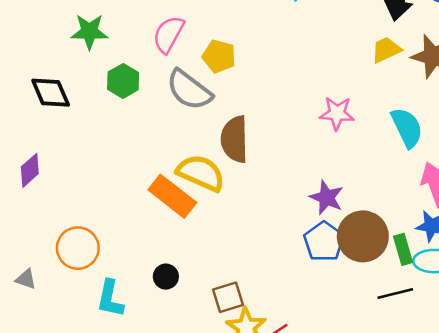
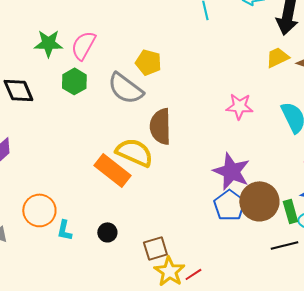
pink semicircle: (168, 34) -> (83, 45), moved
purple star: (327, 198) -> (231, 171), size x1.4
cyan L-shape: (110, 299) -> (64, 230), moved, size x0.7

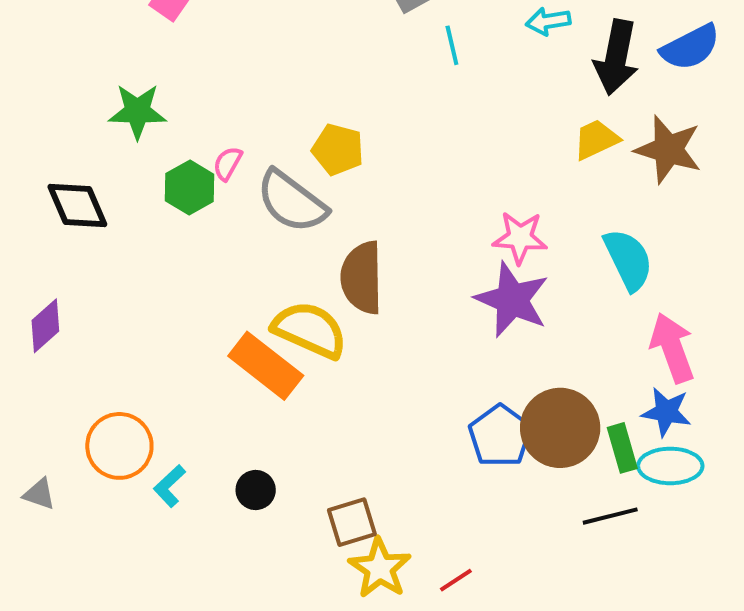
pink semicircle: (83, 45) -> (228, 163), moved, size x0.6
purple star: (231, 171) -> (512, 300), moved
cyan L-shape: (64, 230) -> (169, 486), turned 35
red line: (193, 274) -> (456, 580), moved

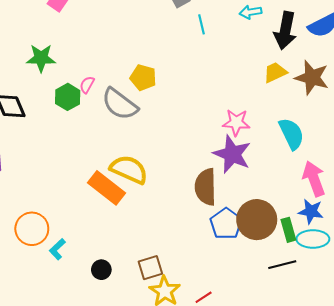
brown semicircle: (362, 278) -> (206, 187), moved
black circle: (256, 490) -> (101, 270), moved

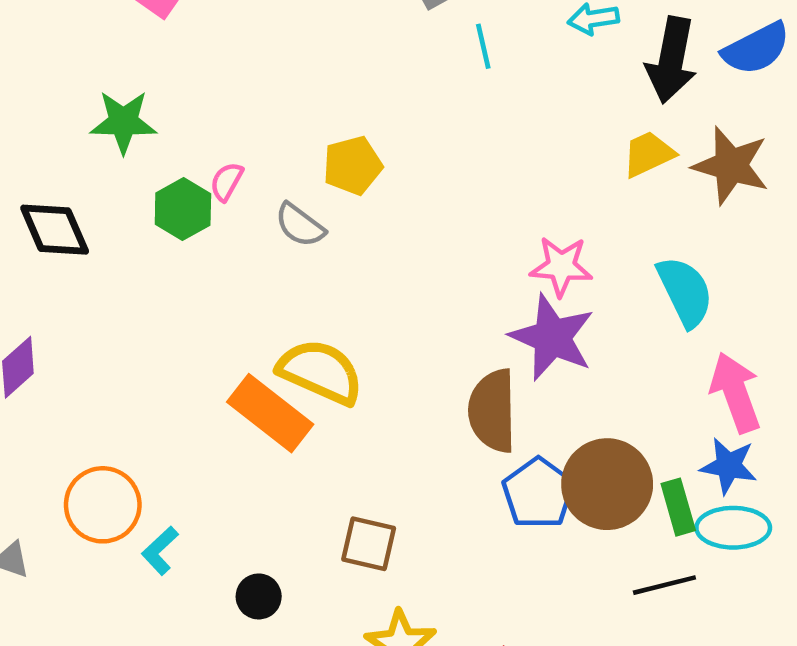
yellow pentagon: (143, 78) -> (353, 165), turned -30
gray semicircle: (120, 104) -> (300, 225), size x0.6
brown square: (150, 268) -> (369, 544), moved, turned 30

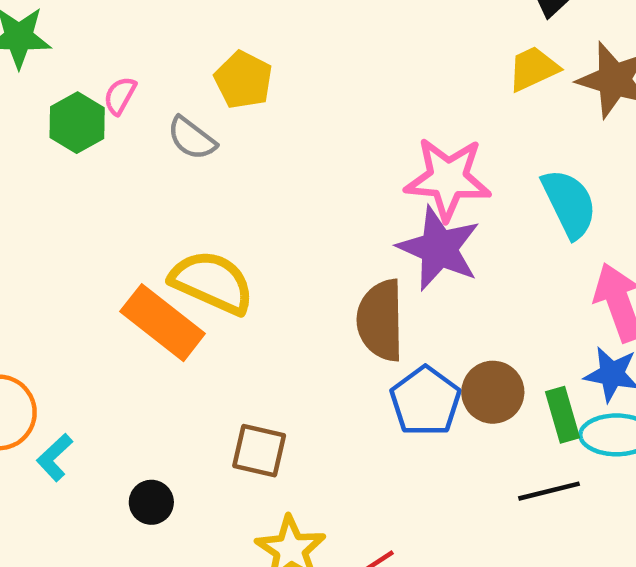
yellow pentagon: (353, 165) -> (243, 80), turned -30
pink star: (561, 266) -> (448, 179), size x1.4
brown circle: (607, 484) -> (493, 392), size x0.7

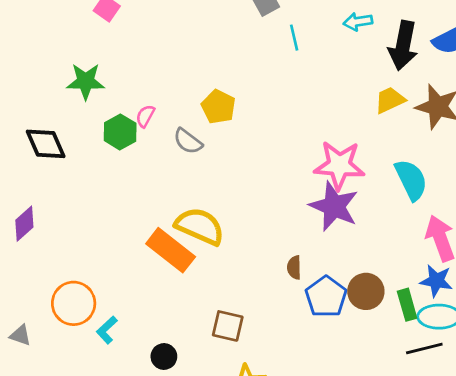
brown semicircle: (381, 320) -> (294, 267), moved, size x0.5
black line: (549, 491) -> (424, 349), moved

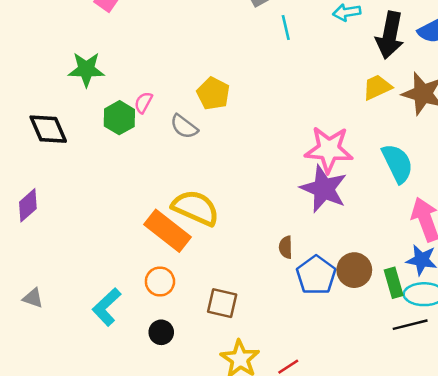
orange circle: (74, 303) -> (160, 282), moved, size x0.7
cyan L-shape: (107, 330) -> (107, 307), size x1.4
gray triangle: (20, 335) -> (33, 298), moved

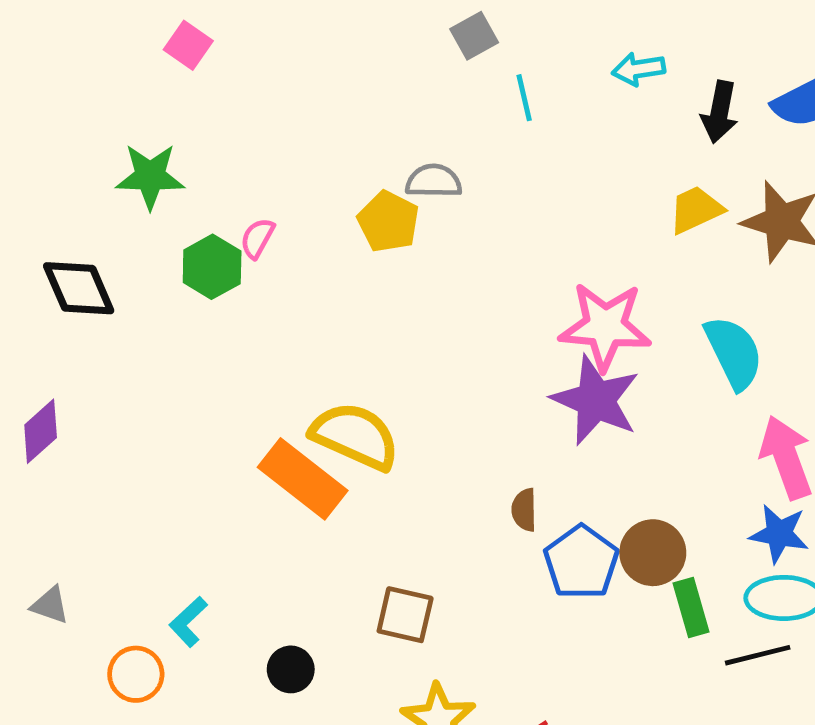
black arrow: (390, 35) -> (720, 112), size x0.7
gray semicircle: (184, 127) -> (434, 181), moved, turned 144
orange circle: (160, 282) -> (136, 674), moved
green rectangle: (394, 283) -> (691, 607), moved
cyan L-shape: (107, 307) -> (188, 622), size x0.7

